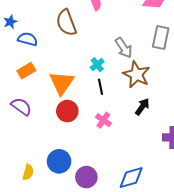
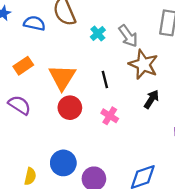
blue semicircle: (28, 39) -> (34, 23), moved
cyan cross: (97, 65) -> (98, 33), moved

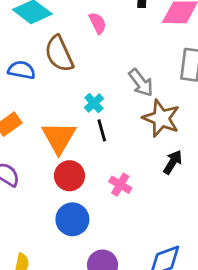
cyan cross: (98, 33) -> (94, 103), moved
black line: (105, 80) -> (102, 130), moved
blue circle: (63, 163) -> (72, 219), moved

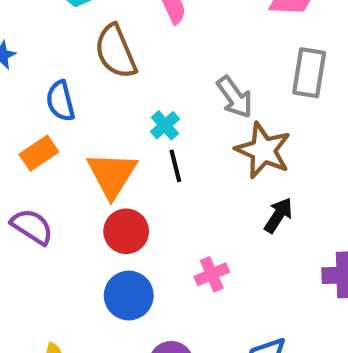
blue semicircle: (22, 70) -> (60, 101), moved, turned -116
pink cross: (120, 185) -> (212, 274), moved, turned 35

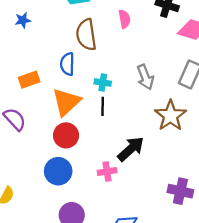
blue semicircle: (60, 101) -> (67, 64), moved
cyan cross: (165, 125) -> (103, 83), turned 35
brown star: (263, 150) -> (170, 116), moved
black arrow: (278, 215) -> (131, 149), moved, size x1.4

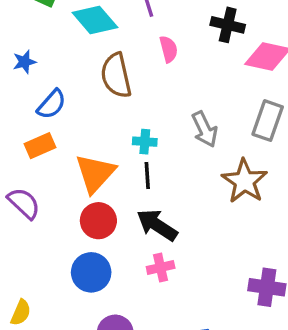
blue semicircle: (67, 64) -> (52, 104), moved, turned -135
black arrow: (131, 149) -> (157, 225), moved, turned -100

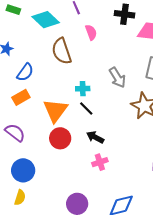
black line: (147, 176) -> (86, 108), turned -35
black arrow: (157, 225) -> (95, 137), size x0.7
blue circle: (91, 272) -> (23, 170), moved

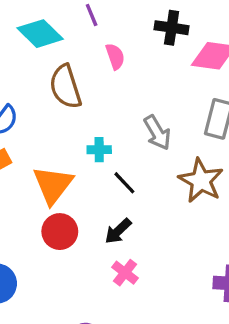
black line: (86, 108) -> (124, 183), moved
black arrow: (95, 137) -> (118, 231), turned -72
pink cross: (100, 162) -> (125, 273), turned -35

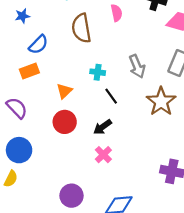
orange triangle: (53, 185) -> (64, 91), size x0.6

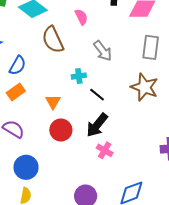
gray arrow: (137, 66) -> (103, 51), moved
black arrow: (103, 127) -> (97, 125), size x1.4

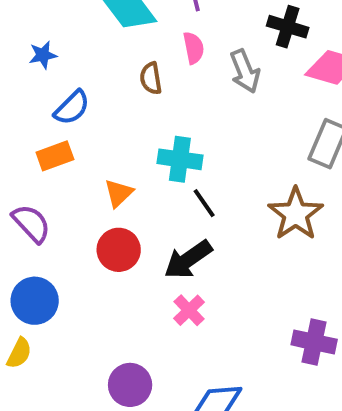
pink semicircle: (81, 17) -> (194, 48), moved
brown semicircle: (53, 40) -> (151, 78), size x0.6
gray arrow: (103, 51) -> (245, 71), moved
cyan cross: (79, 76) -> (180, 159), size x1.5

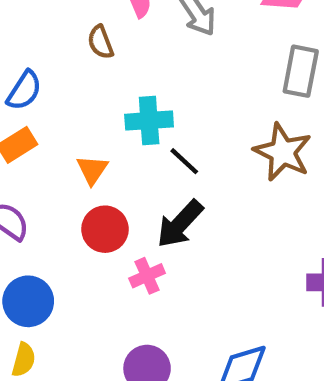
pink cross: (189, 310) -> (147, 276), moved, turned 32

